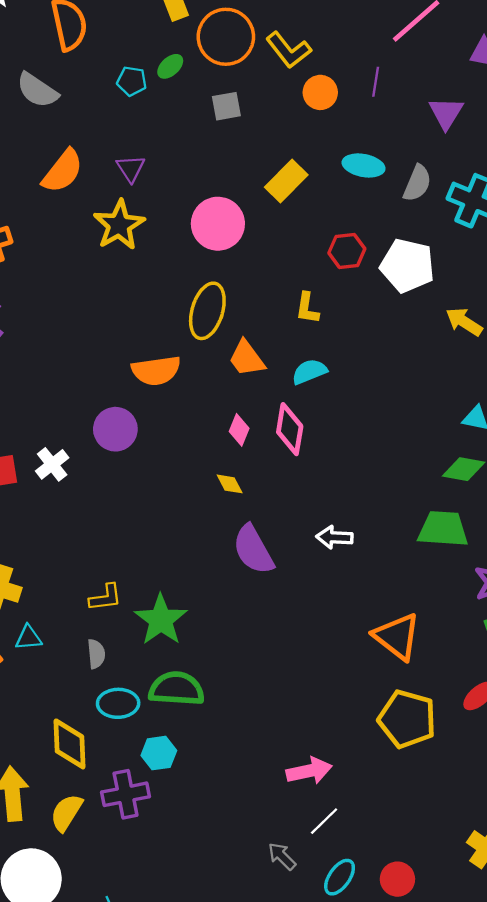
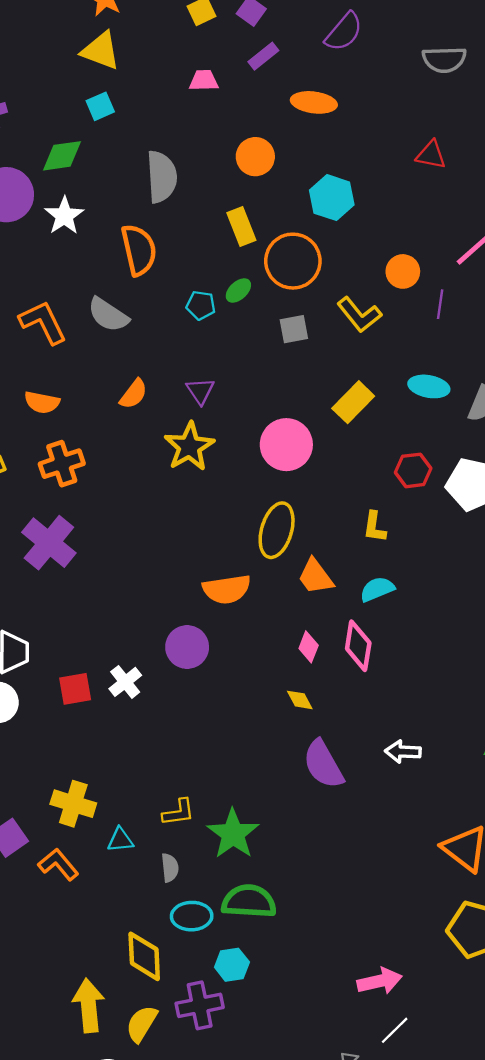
yellow L-shape: (289, 50) -> (359, 315), moved
orange circle: (320, 92) -> (403, 271), moved
orange semicircle: (63, 171) -> (134, 394), size x0.7
cyan triangle: (29, 638) -> (120, 840), moved

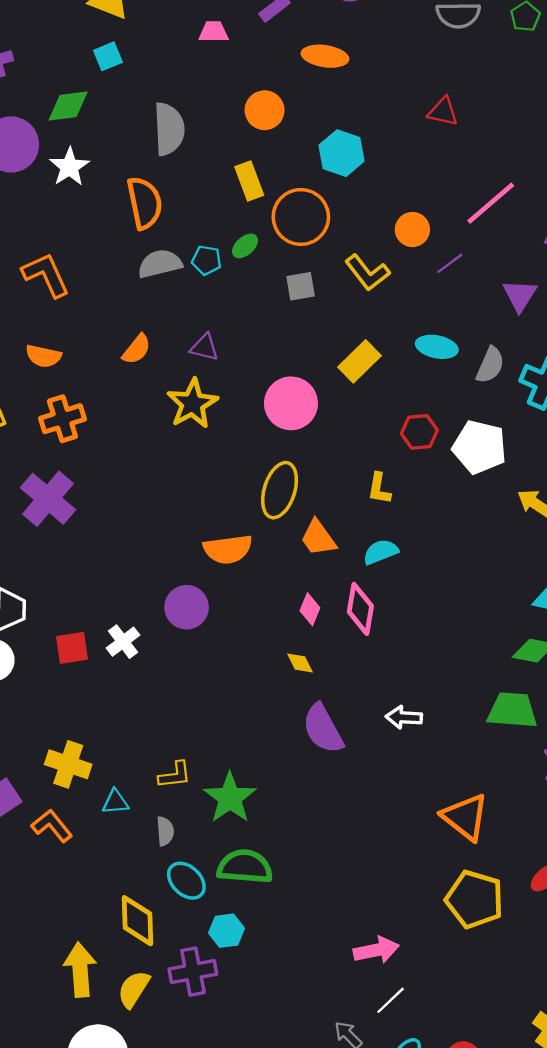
purple line: (440, 304) -> (450, 263), turned 44
gray semicircle: (108, 315) -> (160, 264), moved, turned 132
purple triangle: (200, 391) -> (204, 347), turned -44
cyan ellipse: (192, 916) -> (186, 881), turned 45

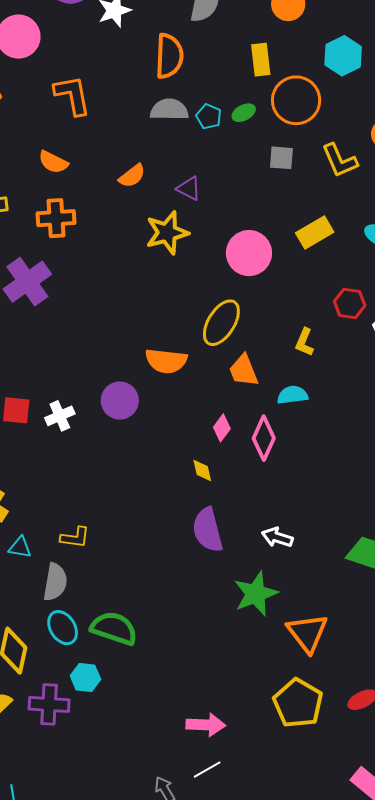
green star: (230, 798) -> (256, 594), moved
gray semicircle: (165, 831) -> (55, 582), size x1.5

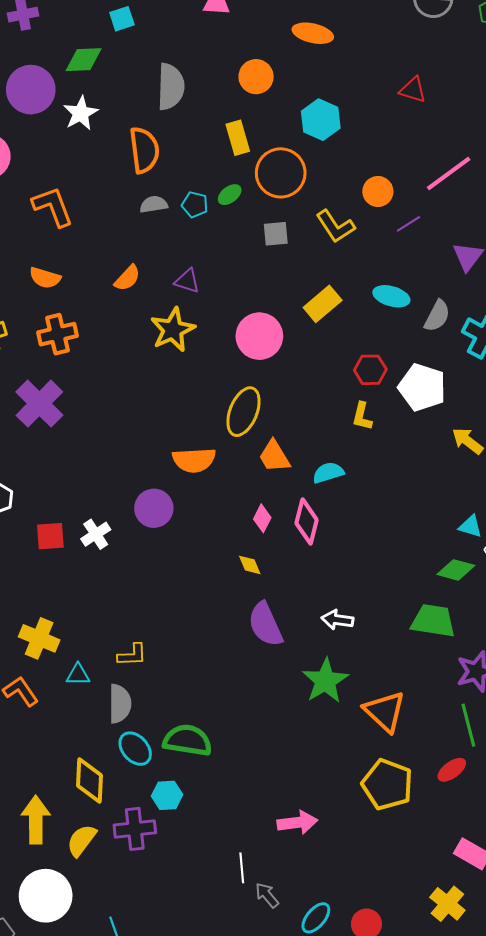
gray semicircle: (169, 110) -> (154, 204), size x0.7
yellow L-shape: (304, 342) -> (362, 416), moved
white line: (207, 770) -> (242, 868), moved, turned -56

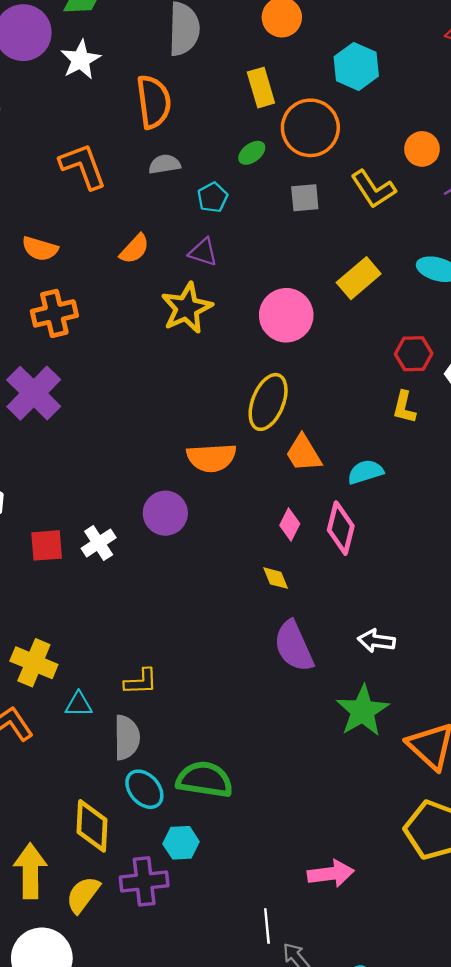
cyan pentagon: (195, 205) -> (213, 197), moved, turned 30
orange L-shape: (53, 207) -> (83, 166), moved

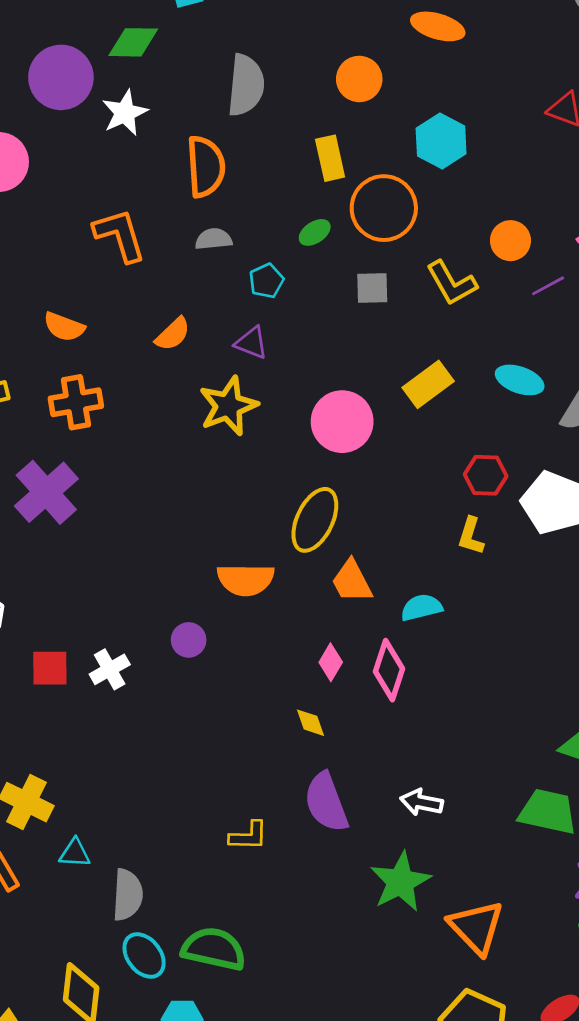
purple circle: (165, 513) -> (189, 640), size x0.7
yellow L-shape: (141, 682) -> (248, 836), moved

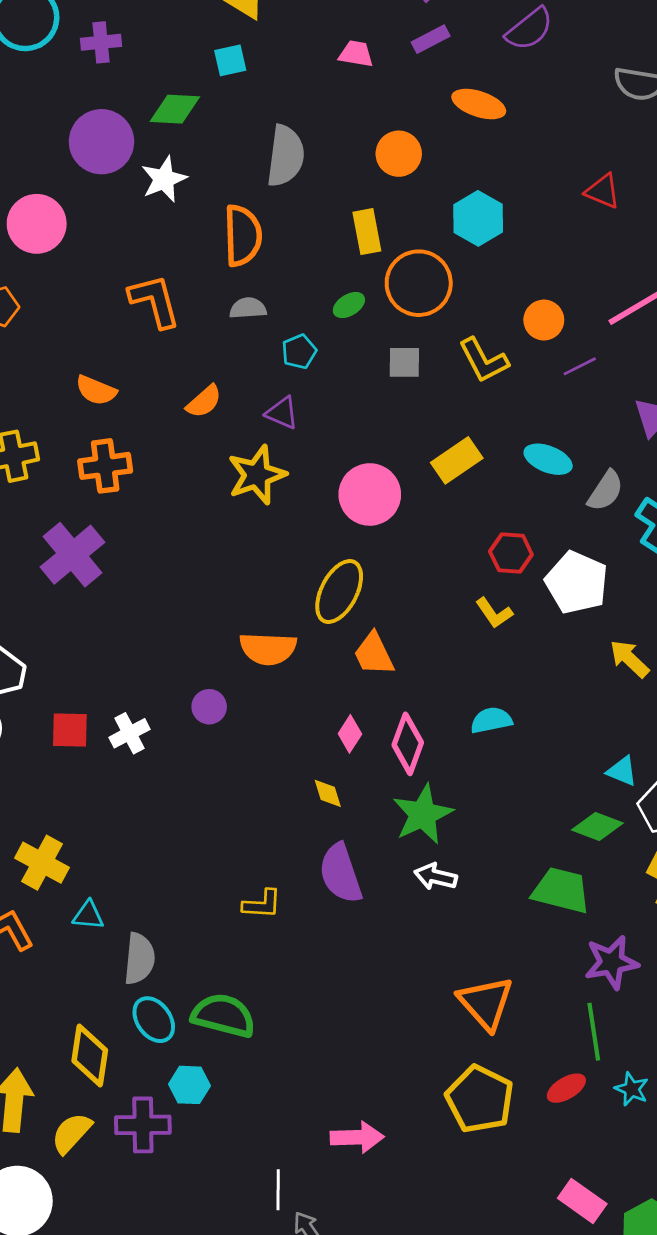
yellow L-shape: (471, 536) -> (494, 613), turned -54
cyan semicircle: (422, 607) -> (491, 720), moved
green star: (401, 882) -> (423, 814), moved

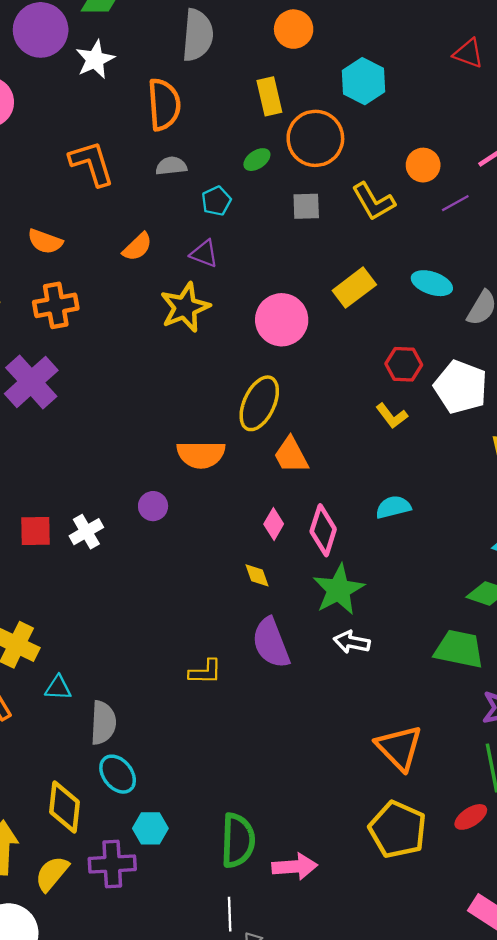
green semicircle: (223, 1015) -> (238, 840), moved, turned 80

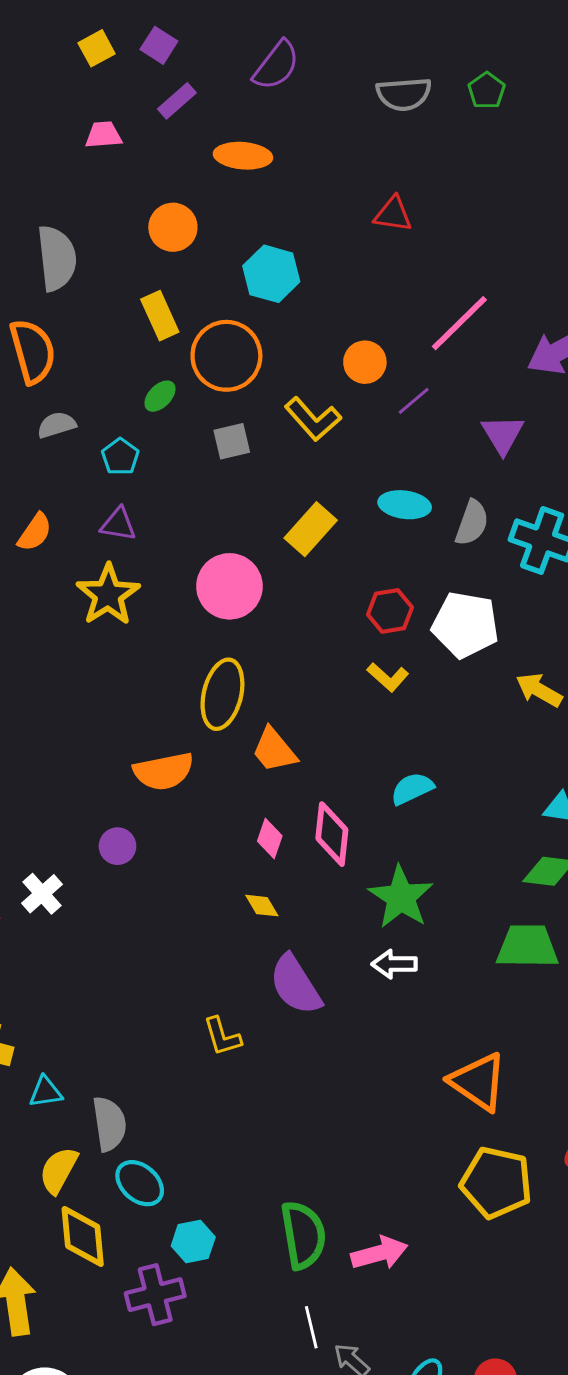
green star: (339, 590) -> (401, 897), moved
yellow L-shape: (205, 672) -> (222, 1036), turned 84
yellow semicircle: (52, 874) -> (59, 1170), moved

